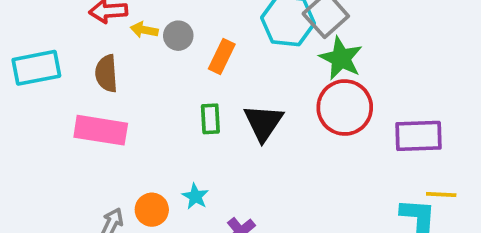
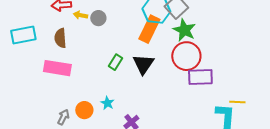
orange rectangle: (222, 56) -> (149, 29), moved, size x1.5
green rectangle: (210, 119) -> (115, 62), turned 35
purple rectangle: (419, 136) -> (200, 77), moved

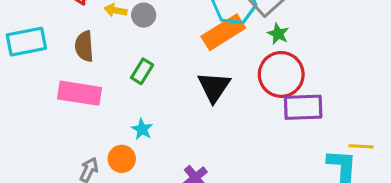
orange rectangle: (149, 29) -> (223, 32), turned 32
green star: (184, 30) -> (278, 34), size x0.6
green rectangle: (115, 62) -> (142, 71), moved
cyan star: (107, 103) -> (142, 129), moved

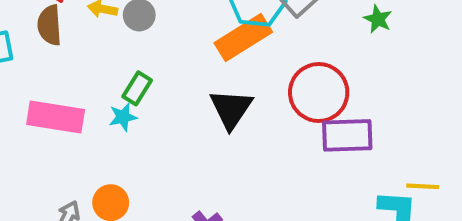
green star: (278, 34) -> (378, 19), moved
brown semicircle: (84, 46) -> (49, 25), moved
cyan star: (142, 129) -> (123, 117), moved, turned 30

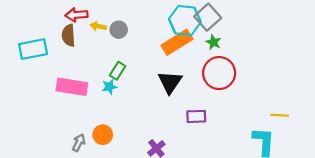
green star: (378, 19) -> (213, 42), moved
purple rectangle: (347, 135) -> (196, 116), moved, size x0.7
yellow line: (423, 186) -> (280, 115), moved

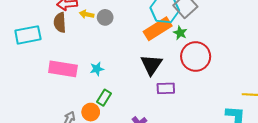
green star: (213, 42) -> (180, 33), moved
green rectangle: (118, 71) -> (104, 98), moved
purple rectangle: (196, 116) -> (166, 88), moved

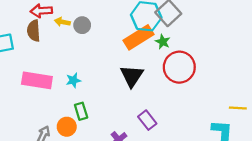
purple rectangle: (166, 88) -> (147, 120), moved, turned 54
green rectangle: (104, 98) -> (81, 111), turned -49

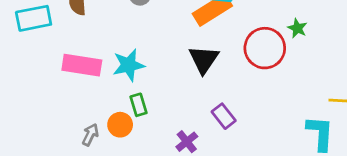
green star: (163, 42) -> (297, 28), moved
cyan star: (73, 80) -> (129, 65), size x1.6

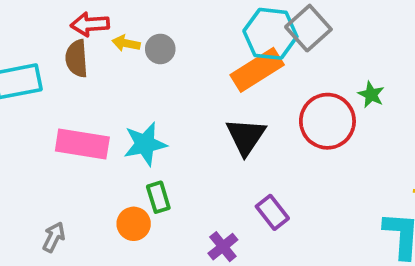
gray arrow: (90, 135) -> (54, 237), moved

